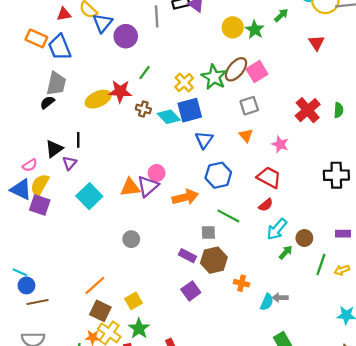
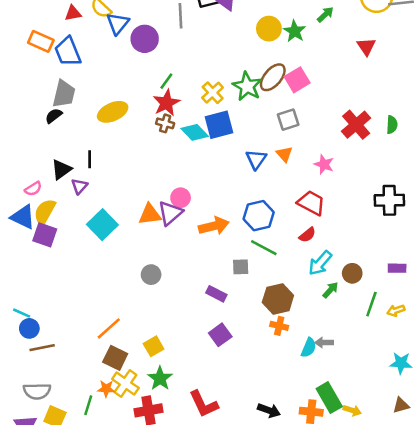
red star: (120, 91) -> (166, 103), moved, turned -30
blue triangle: (204, 140) -> (256, 159), moved
blue hexagon: (218, 175) -> (259, 216), moved
brown hexagon: (214, 260) -> (278, 299), moved

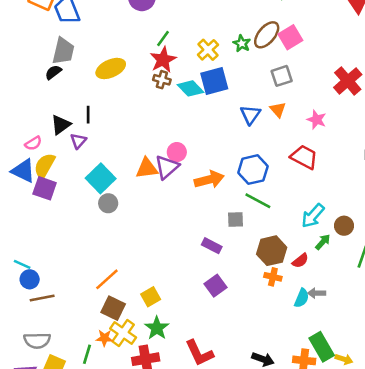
green star: (247, 86) -> (242, 44), size x0.6
red semicircle: (307, 235) -> (300, 261), moved
gray circle: (151, 275) -> (108, 203), moved

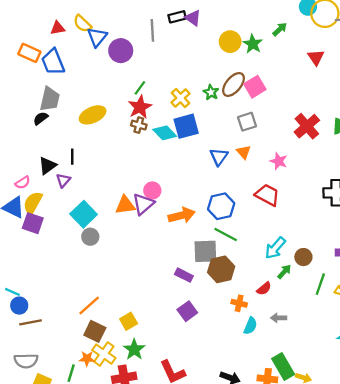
gray square: (235, 219) -> (205, 251), size x1.6
brown hexagon: (272, 251) -> (221, 269), moved
cyan semicircle: (302, 298) -> (250, 326), moved

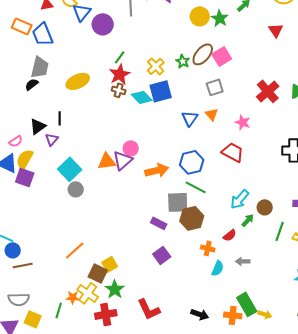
brown square: (95, 331) -> (98, 273), moved

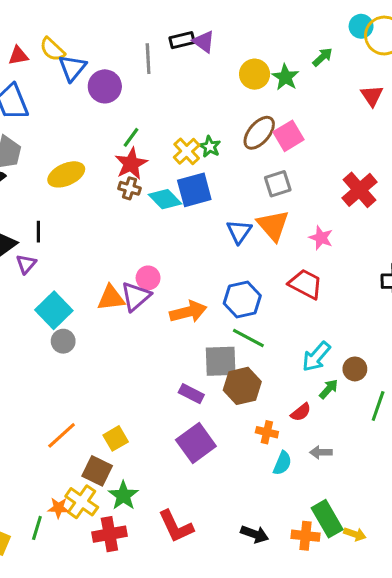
green star: (183, 61) -> (210, 147), moved
orange triangle: (212, 114) -> (273, 225), size x1.6
purple square: (162, 255) -> (196, 443), size x1.4
yellow square: (110, 264) -> (116, 438), moved

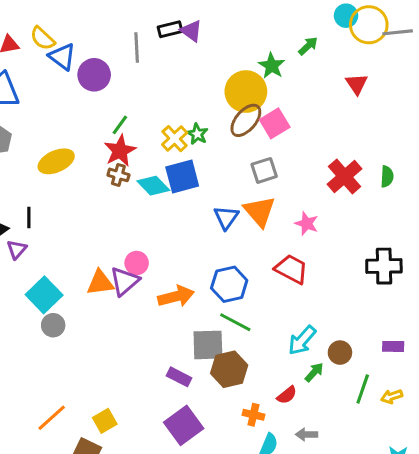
blue triangle: (72, 68) -> (62, 57), turned -32
yellow circle: (255, 74) -> (246, 92), moved, size x1.4

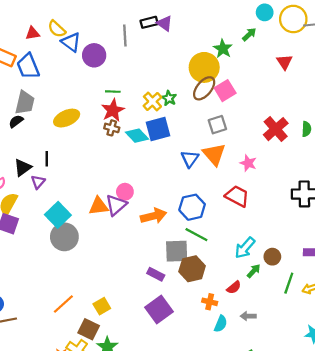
cyan circle: (346, 16) -> (265, 12), moved
green line: (120, 125) -> (113, 92), turned 56
gray circle: (53, 325) -> (64, 237), size x1.6

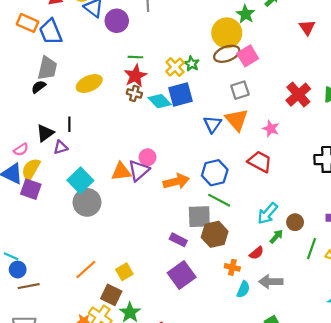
brown ellipse: (204, 88) -> (227, 54), turned 30
purple triangle: (38, 182) -> (61, 147), turned 32
gray arrow: (248, 316) -> (271, 282), size x1.5

